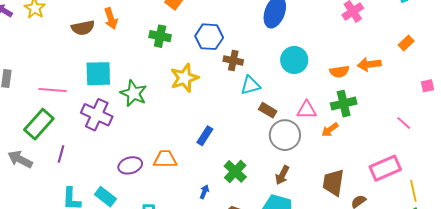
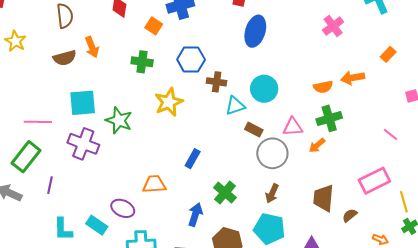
cyan circle: (294, 60) -> (264, 89), moved
purple ellipse: (130, 165) -> (123, 208), moved, turned 45
blue arrow: (204, 192) -> (195, 215), size x1.6

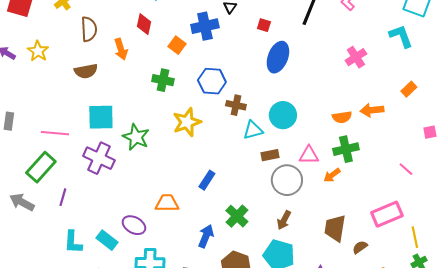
orange arrow: (92, 47) -> (121, 49), moved
brown rectangle: (254, 130) -> (270, 155), turned -42

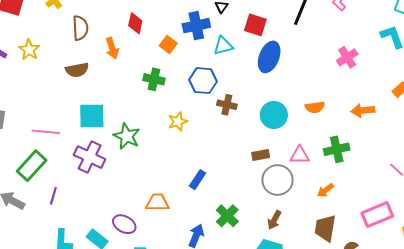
red square: (264, 25) -> (255, 25), size x1.6
orange semicircle: (342, 117) -> (315, 107), moved
yellow star: (187, 122) -> (178, 121), size x0.7
cyan triangle: (253, 130) -> (223, 46), moved
orange arrow: (332, 175) -> (325, 190), moved

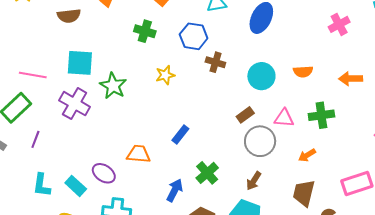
brown rectangle: (261, 155) -> (245, 115), turned -30

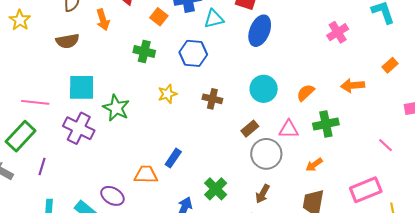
brown cross: (215, 62) -> (212, 99), moved
orange semicircle: (303, 72) -> (305, 93), moved, turned 144
blue rectangle: (180, 135) -> (173, 158), moved

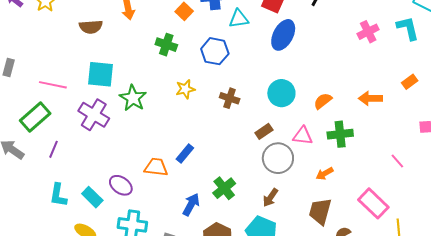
pink cross: (338, 32) -> (368, 32), moved
pink rectangle: (366, 190) -> (373, 203), turned 60

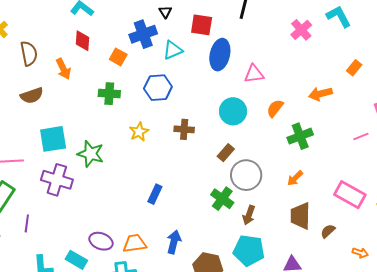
pink triangle: (303, 136) -> (254, 74), moved
pink line: (397, 161) -> (361, 137), moved, turned -56
orange trapezoid: (156, 167) -> (135, 243), moved
green cross: (224, 188) -> (222, 199), moved

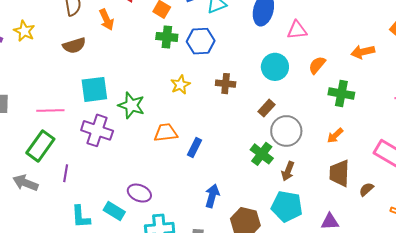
green cross: (109, 94) -> (167, 37), moved
green cross: (300, 136) -> (341, 94), turned 30
orange trapezoid: (135, 243) -> (166, 133), moved

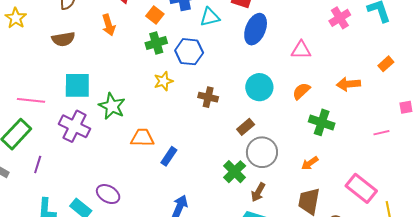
orange arrow: (107, 20) -> (109, 25), moved
pink triangle: (297, 30) -> (301, 50), moved
green cross: (167, 37) -> (156, 43), turned -30
yellow star: (180, 85) -> (163, 81), moved

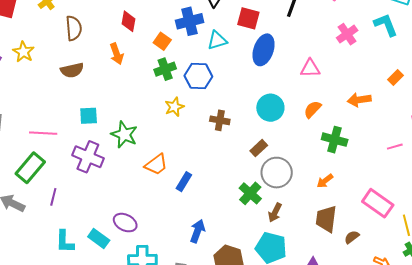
cyan square: (77, 85) -> (89, 116), size x0.7
orange trapezoid: (142, 138) -> (156, 164), turned 145

